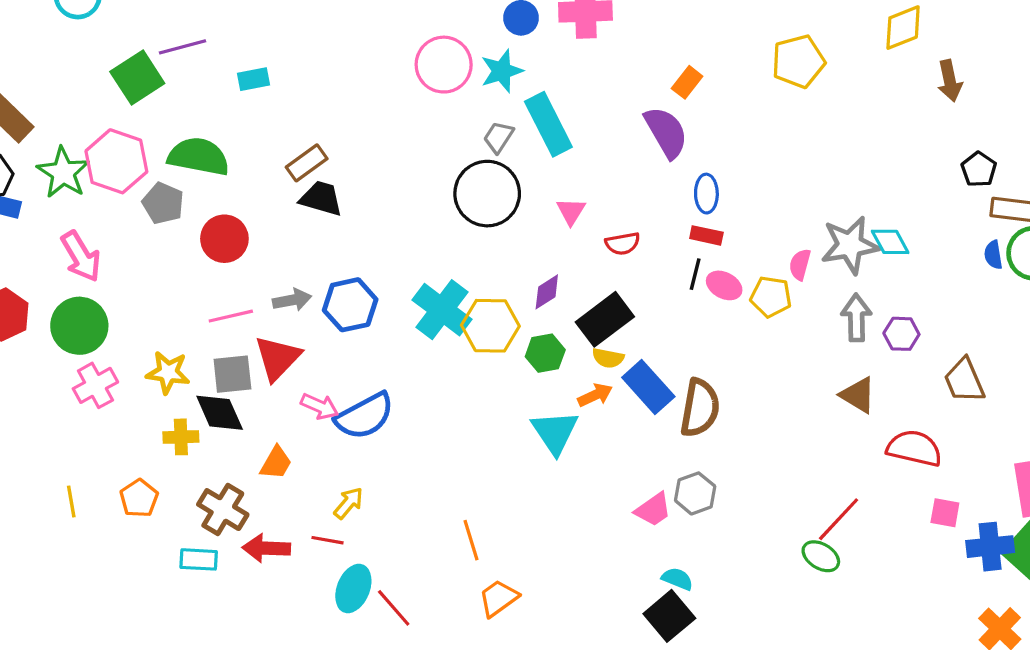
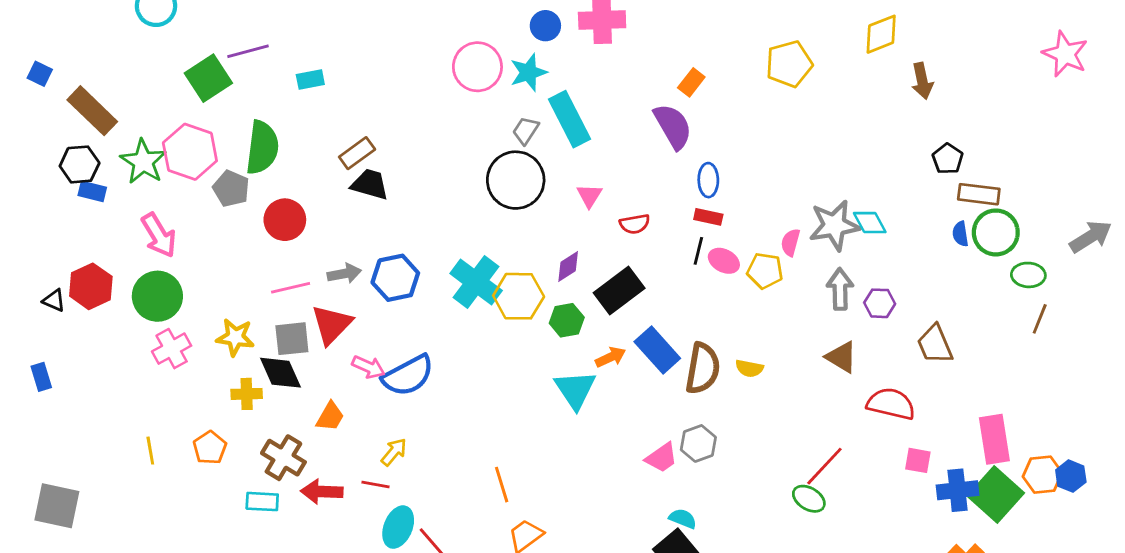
green semicircle: (199, 156) -> (262, 147), turned 86
yellow semicircle: (608, 358) -> (749, 368), moved

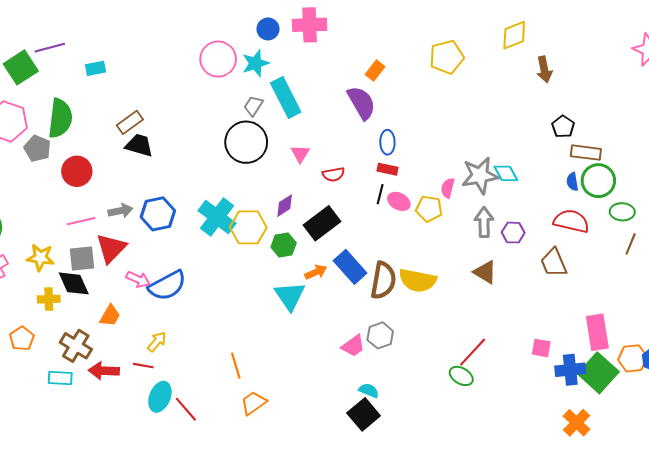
yellow semicircle: (749, 368) -> (418, 280), size x1.8
red semicircle: (891, 404) -> (571, 221), moved

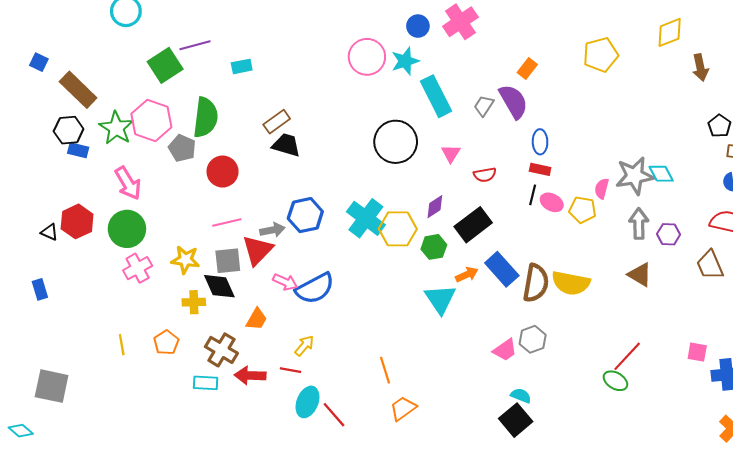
pink cross: (310, 25) -> (460, 22), turned -32
gray trapezoid: (253, 106) -> (484, 106), moved
gray arrow: (120, 211) -> (272, 230), moved

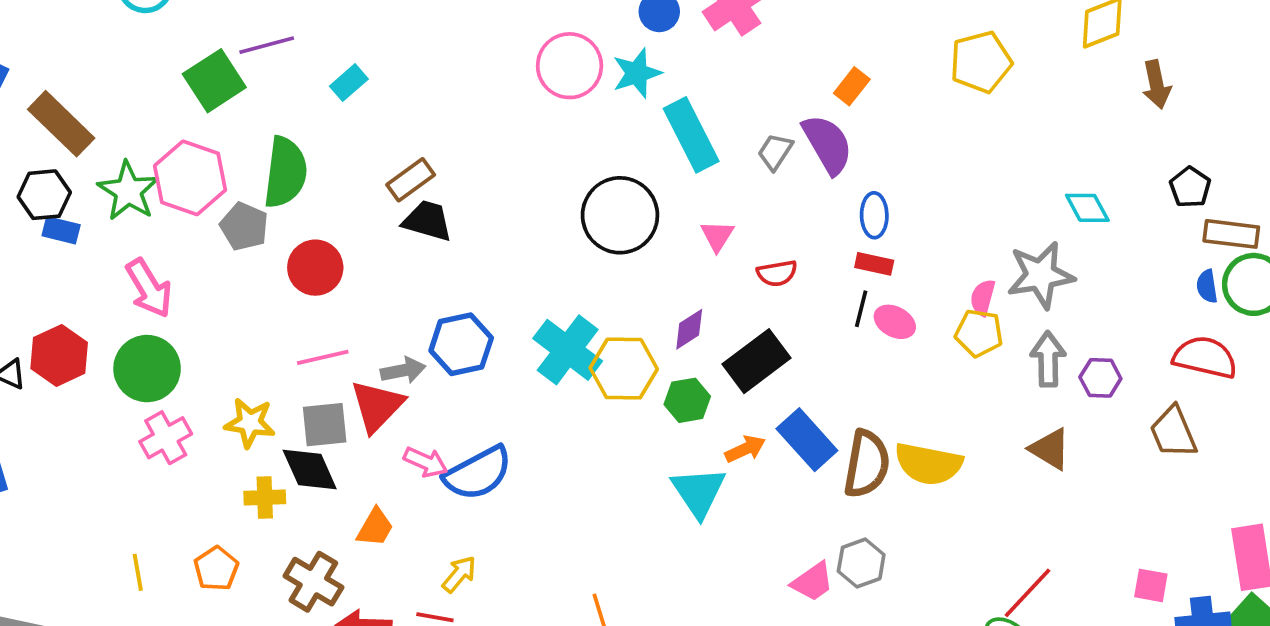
cyan rectangle: (242, 66) -> (349, 83), turned -30
cyan diamond: (661, 174) -> (1087, 208), moved
yellow pentagon: (583, 210) -> (979, 333), moved

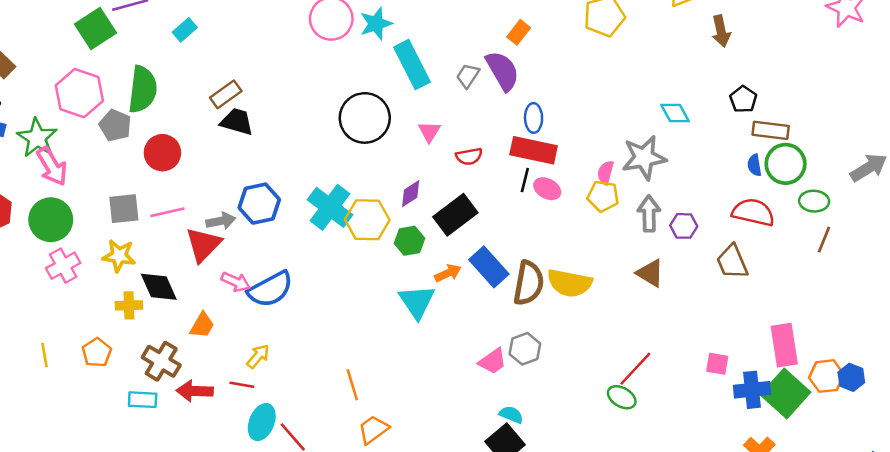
green star: (128, 191) -> (37, 138), moved
red rectangle: (874, 264) -> (534, 150), size x1.8
gray square: (325, 425) -> (124, 209), moved

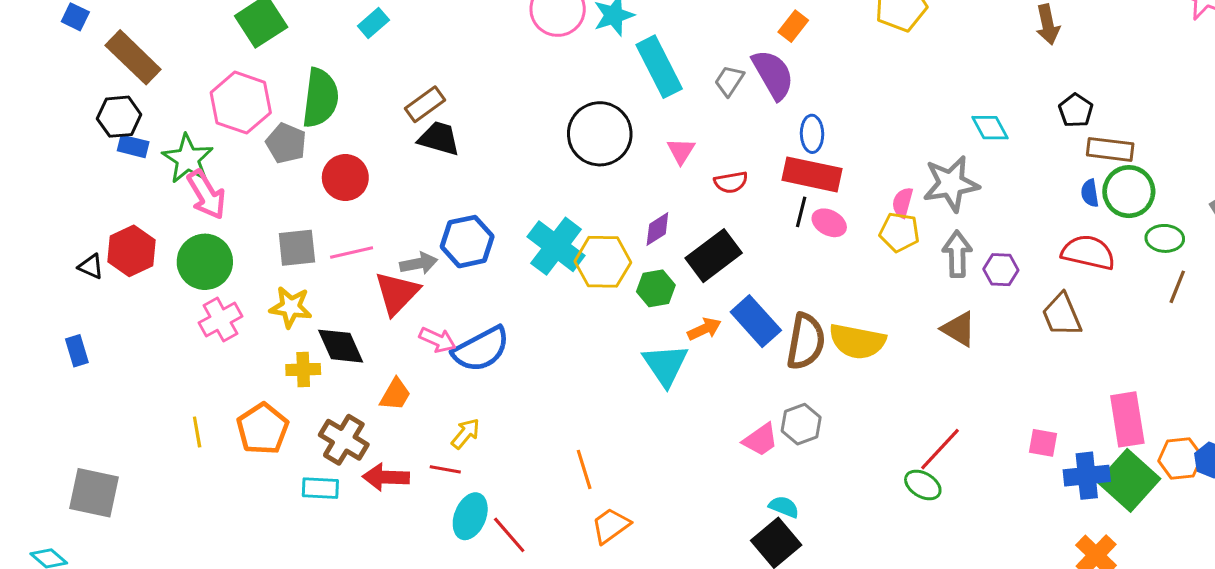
orange pentagon: (97, 353) -> (263, 429), size x1.4

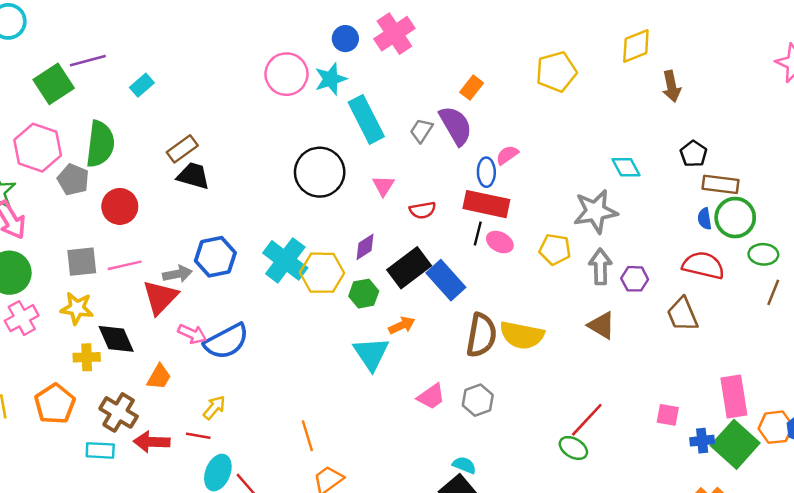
pink semicircle: (903, 202) -> (507, 155), moved, turned 40
blue rectangle: (756, 321) -> (446, 280), moved
pink trapezoid: (761, 440) -> (431, 397), moved
blue cross: (1087, 476) -> (702, 441), size x0.7

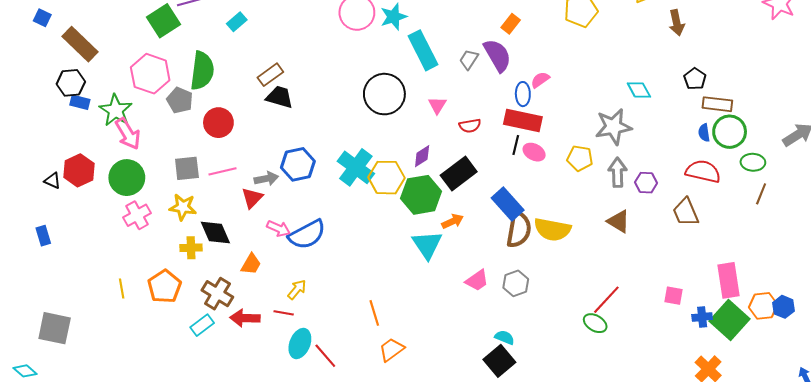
blue rectangle: (446, 280) -> (508, 204), moved
green hexagon: (364, 294) -> (421, 195), size x1.6
red triangle: (160, 297) -> (252, 198), size x0.7
cyan rectangle: (100, 450) -> (202, 325), turned -40

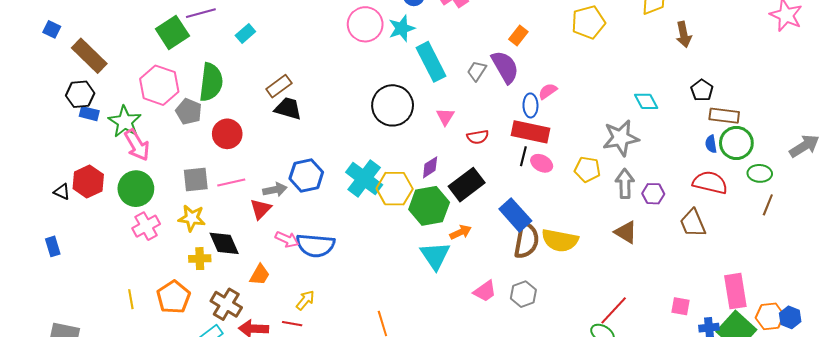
blue semicircle: (307, 235) -> (315, 245), turned 33

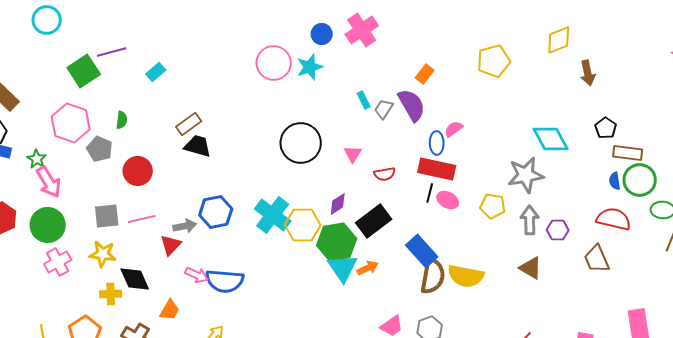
cyan rectangle: (431, 62) -> (364, 100), moved, size x0.5
green semicircle: (211, 82) -> (122, 120), size x0.5
cyan diamond: (646, 101) -> (551, 139), size x1.5
green star: (125, 122) -> (37, 159), size x0.6
cyan triangle: (435, 256) -> (343, 268), moved

